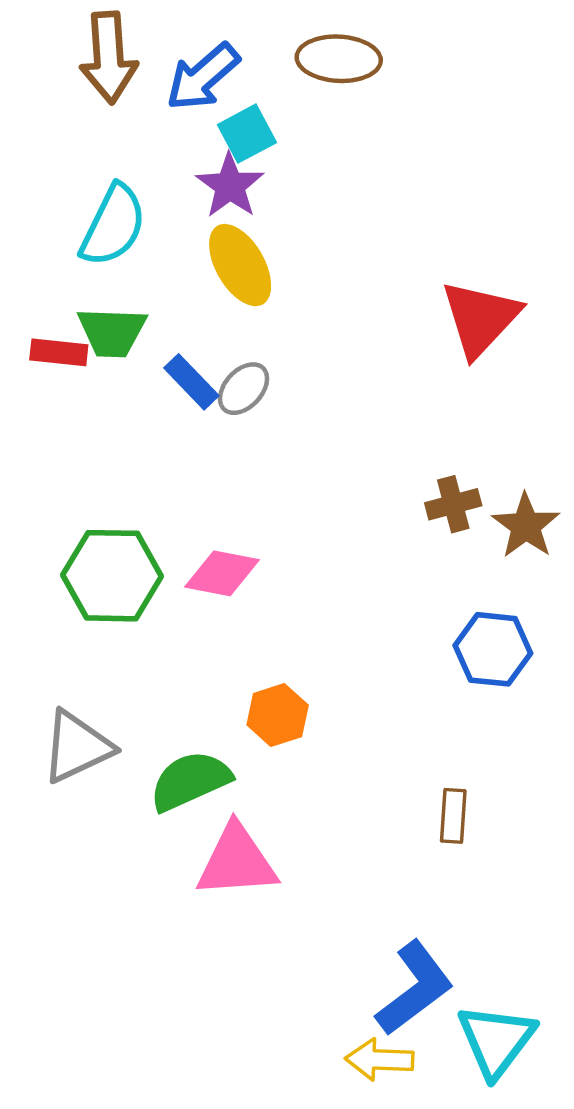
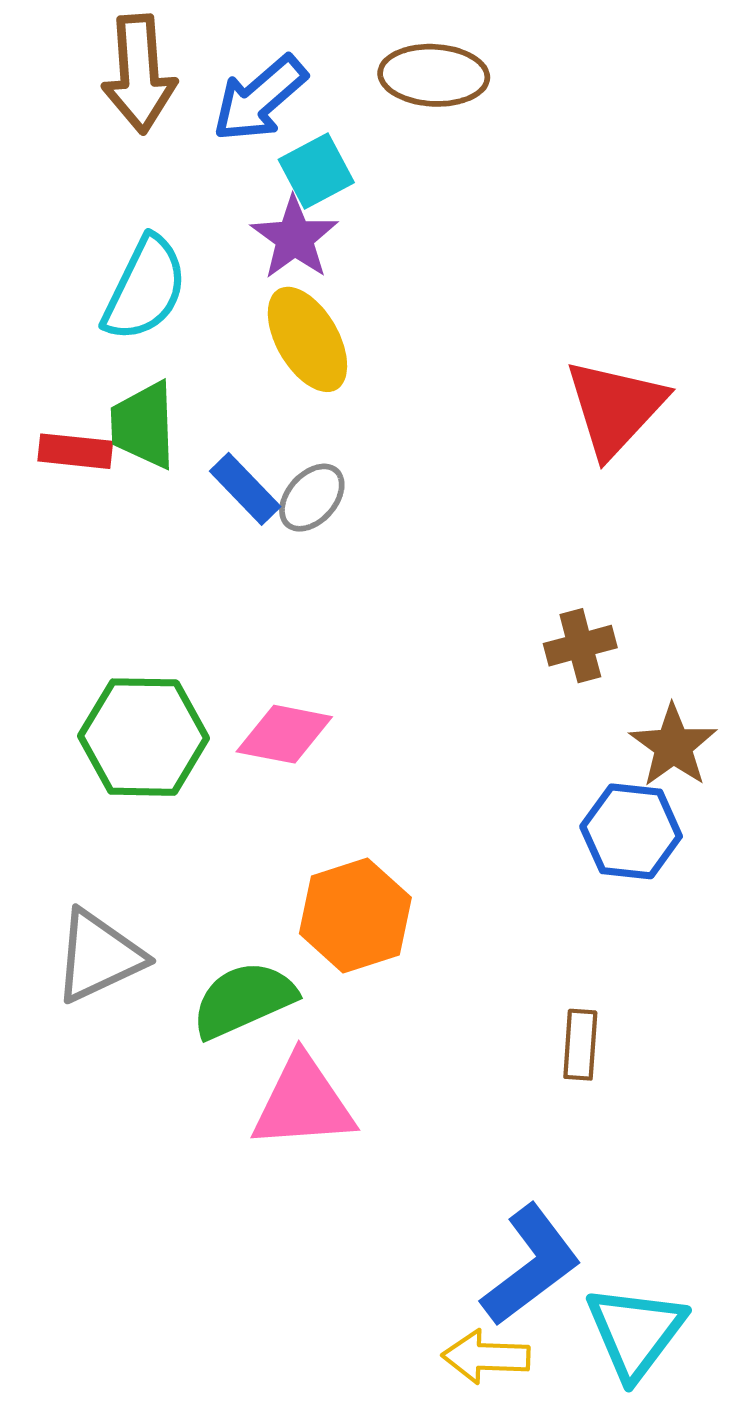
green trapezoid: (112, 332) -> (143, 425), turned 86
brown star: (526, 526) -> (673, 746), moved
orange hexagon: (278, 715) -> (355, 916), size x1.4

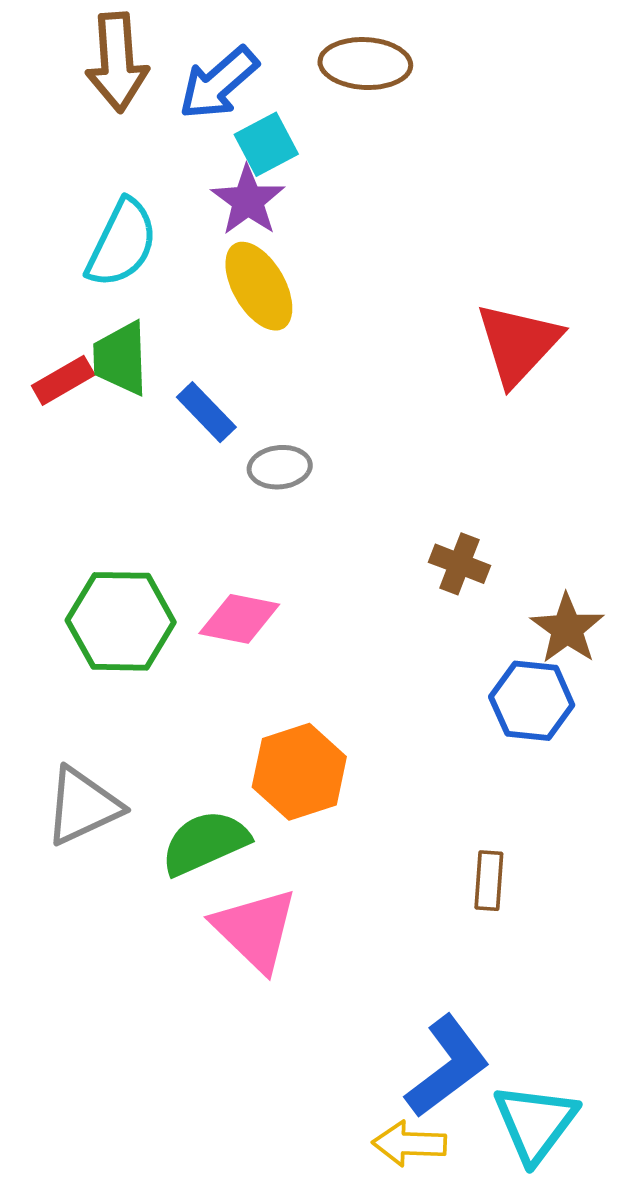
red rectangle: (75, 451) -> (63, 380), turned -36
gray ellipse: (312, 498) -> (280, 467), moved, turned 42
brown cross: (580, 646) -> (460, 564), moved, turned 36
pink triangle: (303, 1103) -> (255, 930), turned 48

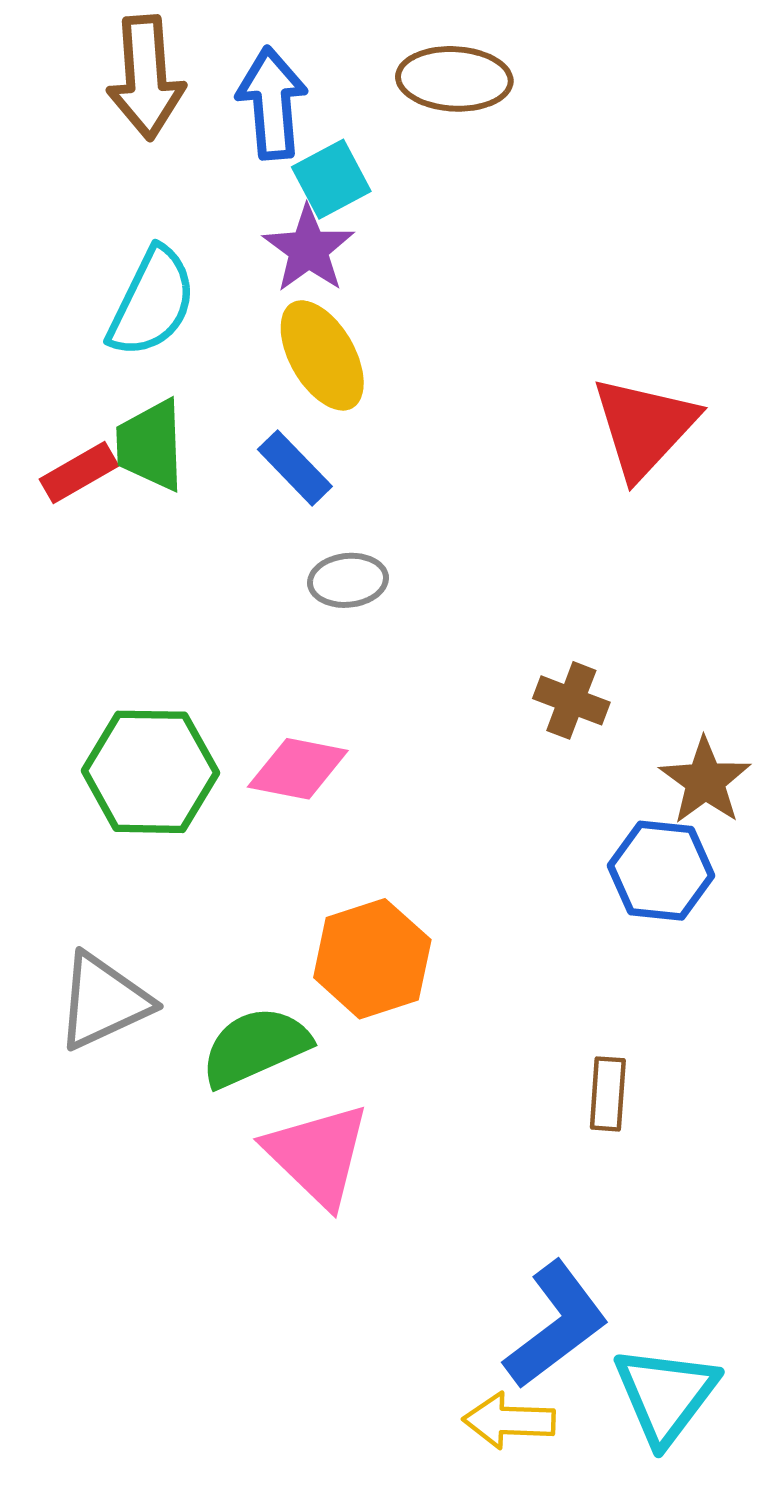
blue arrow: (219, 83) -> (272, 103), turned 126
blue rectangle: (206, 412) -> (295, 468), moved

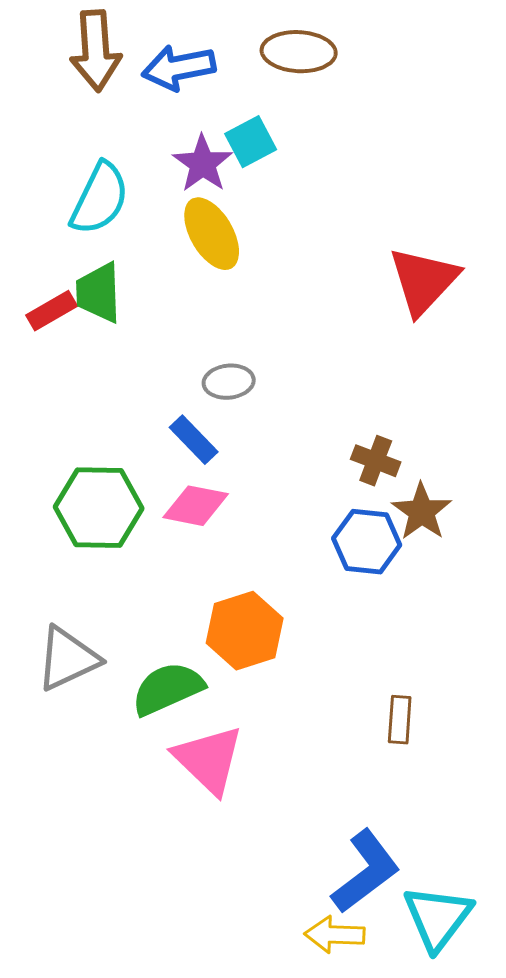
blue arrow: (272, 103) -> (179, 68), turned -96
cyan square: (331, 179) -> (251, 142), moved
blue rectangle: (295, 468) -> (194, 440), moved
brown star: (705, 781) -> (422, 512), moved
blue hexagon: (661, 871) -> (367, 542), moved

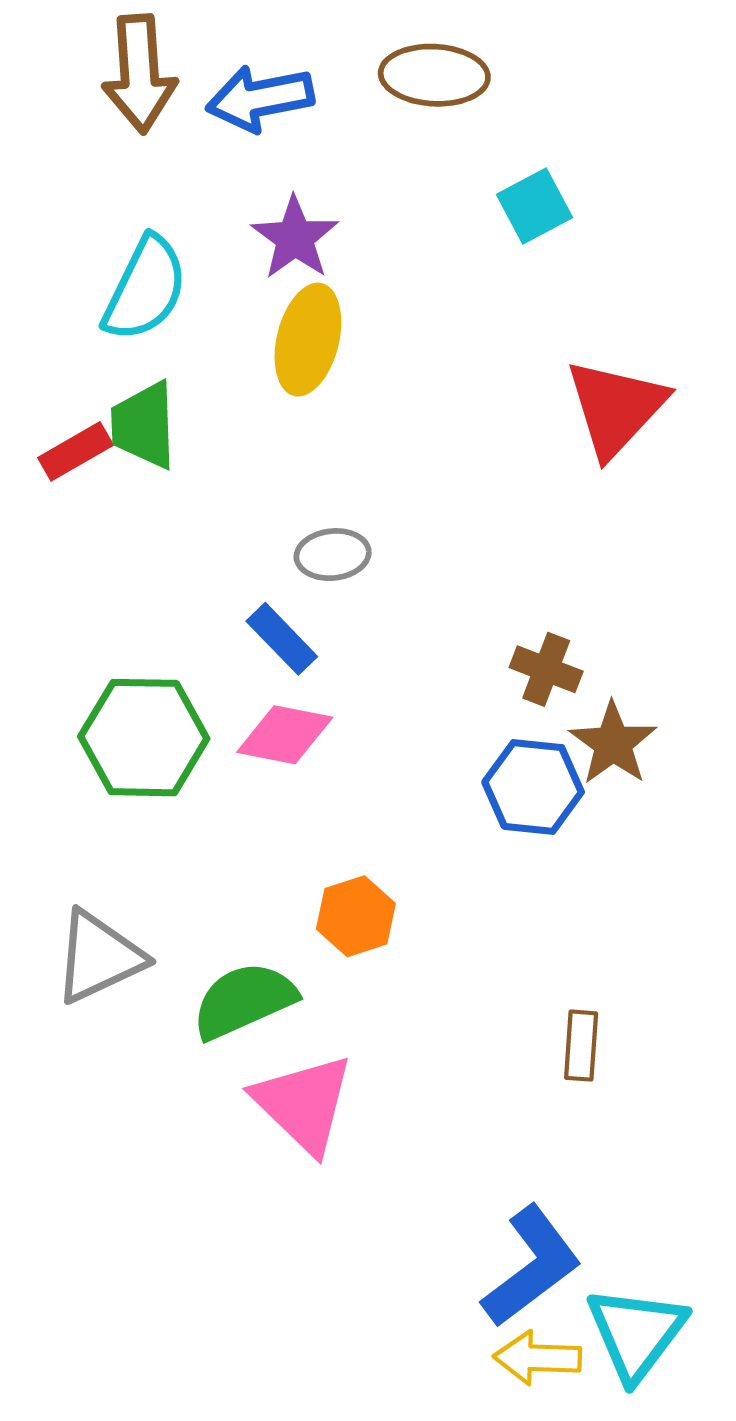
cyan square: (251, 142) -> (535, 206), moved
yellow ellipse: (212, 234) -> (308, 340), turned 44
orange hexagon: (245, 631) -> (356, 916), size x0.7
yellow arrow: (335, 935) -> (537, 1358), moved

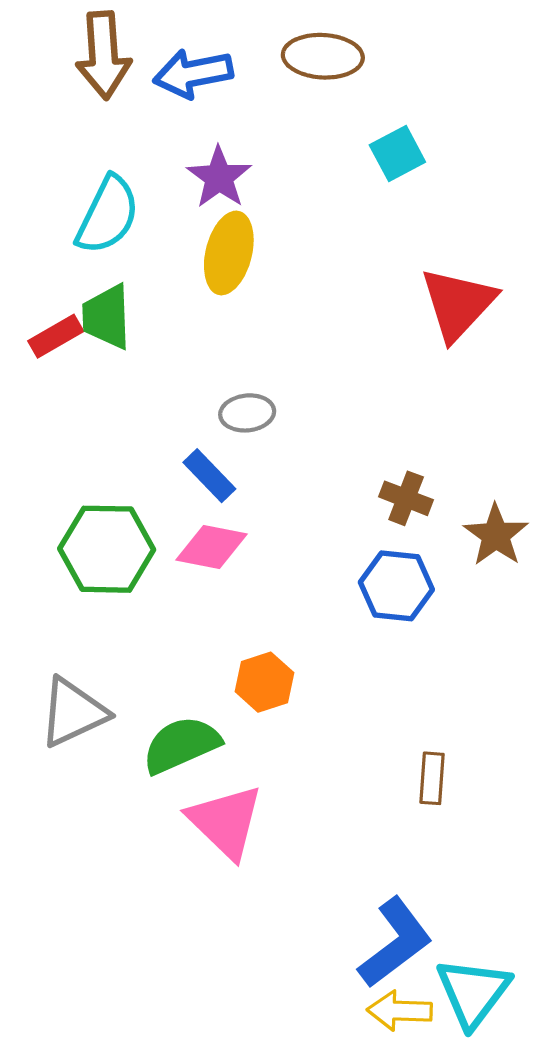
brown star: (613, 743) -> (496, 535), moved

